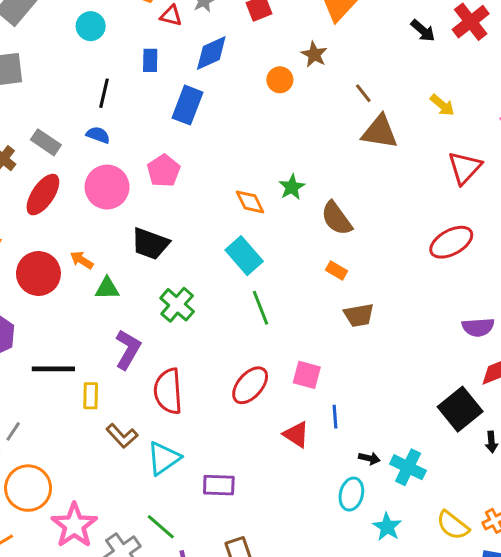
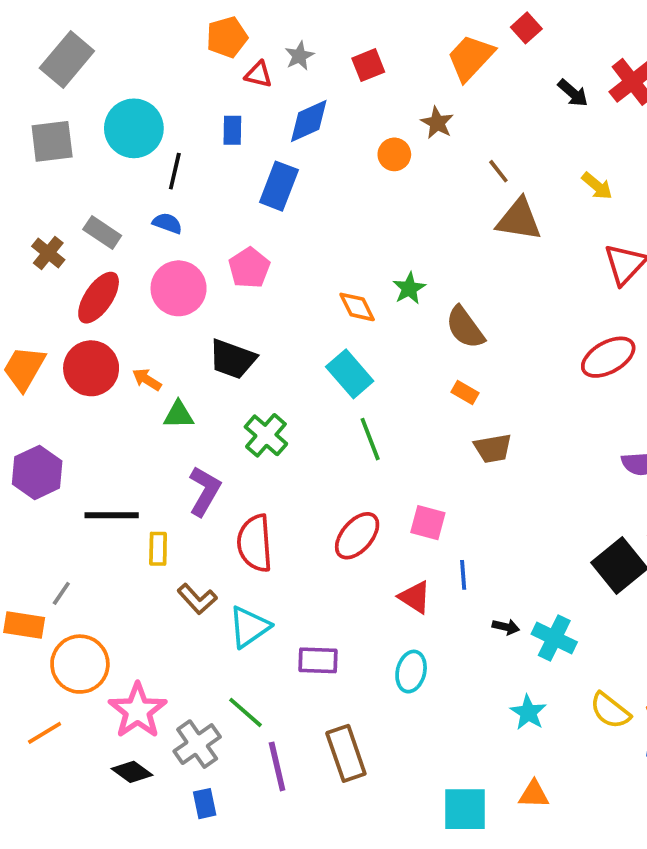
cyan circle: (91, 26) -> (134, 128), moved, size x1.6
red circle: (38, 273) -> (91, 368), moved
cyan ellipse: (351, 494) -> (411, 672), moved

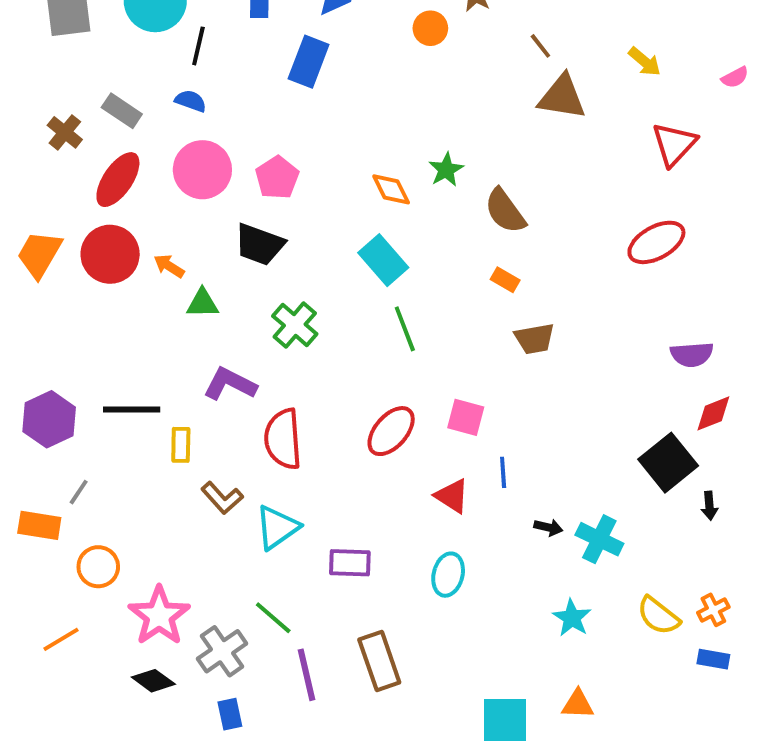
pink pentagon: (249, 268) -> (277, 178), moved
purple hexagon: (37, 472) -> (49, 419), moved
purple L-shape: (205, 491) -> (230, 384), turned -93
orange circle: (80, 664) -> (98, 567), size x0.7

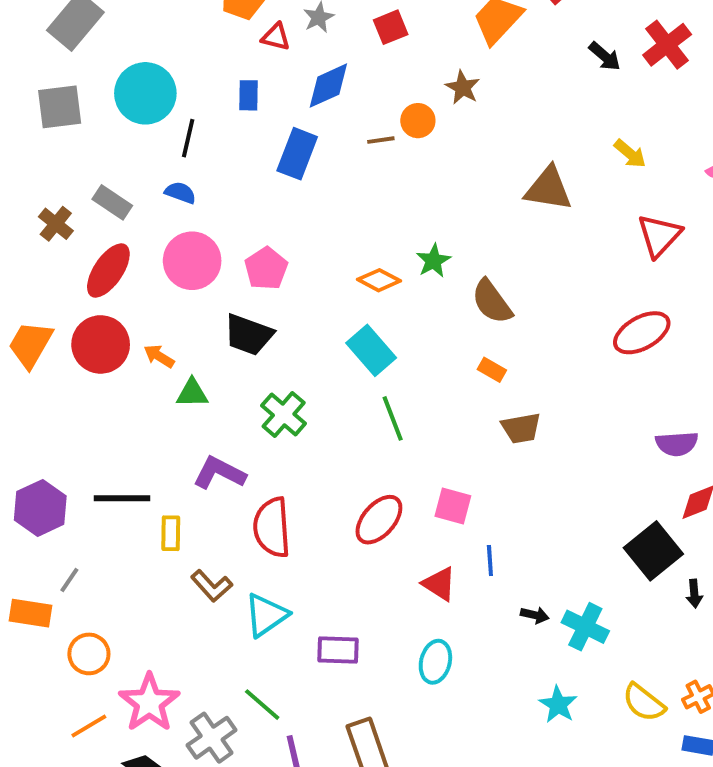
brown line: (540, 46) -> (381, 140), moved, turned -60
orange diamond: (391, 189) -> (379, 280), turned -36
orange line: (61, 639) -> (89, 726), moved

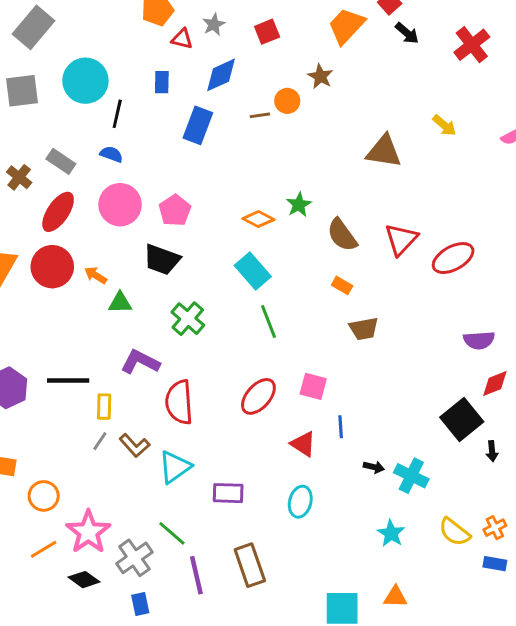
black arrow: (605, 56) -> (407, 33), moved
red triangle: (659, 235) -> (401, 239), moved
gray line: (69, 580) -> (100, 441), moved

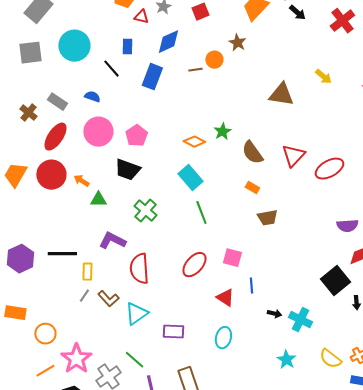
black line: (117, 114) -> (111, 69), moved, turned -54

